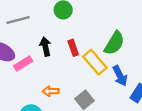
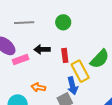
black arrow: (45, 47) -> (42, 49), turned -91
blue arrow: (120, 76) -> (72, 86), moved

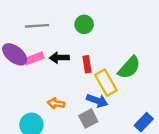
pink rectangle: (21, 60) -> (34, 58), moved
blue arrow: (72, 86) -> (97, 101), turned -54

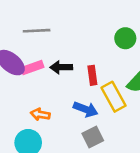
green circle: (84, 24) -> (125, 38), moved
blue arrow: (97, 101) -> (86, 109), moved
orange arrow: (56, 103) -> (40, 114), moved

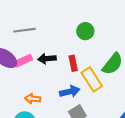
green circle: (125, 38) -> (85, 31), moved
blue arrow: (86, 109) -> (70, 92), turned -30

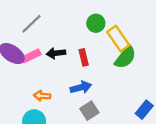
gray line: (24, 30) -> (32, 24), turned -35
yellow rectangle: (92, 79) -> (118, 39), moved

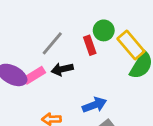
gray line: (32, 24) -> (52, 43), moved
red rectangle: (84, 57) -> (90, 45), moved

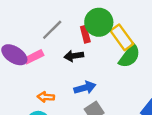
green circle: (104, 30) -> (99, 22), size x1.5
black arrow: (62, 69) -> (74, 56), moved

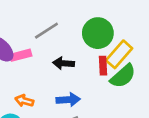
red rectangle: (85, 34) -> (103, 66), moved
yellow rectangle: (122, 37) -> (119, 54), turned 65

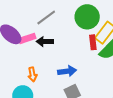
black arrow: (64, 63) -> (45, 42), moved
orange arrow: (24, 101) -> (32, 74), turned -112

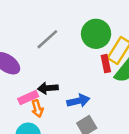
pink rectangle: (27, 38) -> (28, 98), moved
black arrow: (45, 42) -> (48, 88), moved

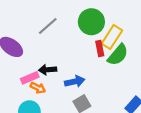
orange arrow: (37, 109) -> (38, 88), turned -48

